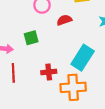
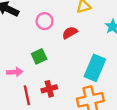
red cross: (49, 72) -> (49, 89), moved

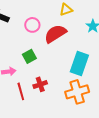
red semicircle: (70, 33) -> (55, 34), size x1.6

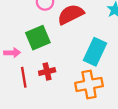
green square: (29, 56) -> (38, 38), size x1.5

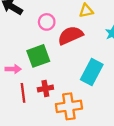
orange cross: (89, 84) -> (69, 106), moved

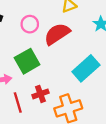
cyan rectangle: (92, 72) -> (86, 68), turned 30

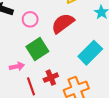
pink circle: (30, 24) -> (30, 19), moved

